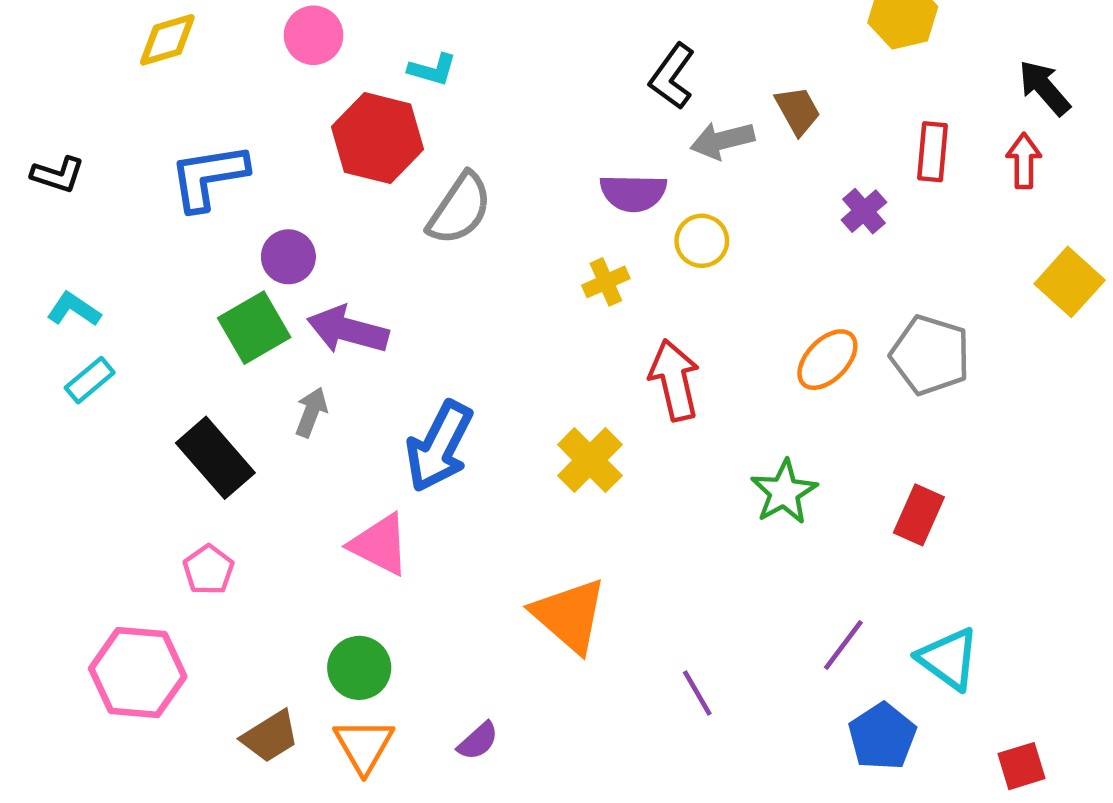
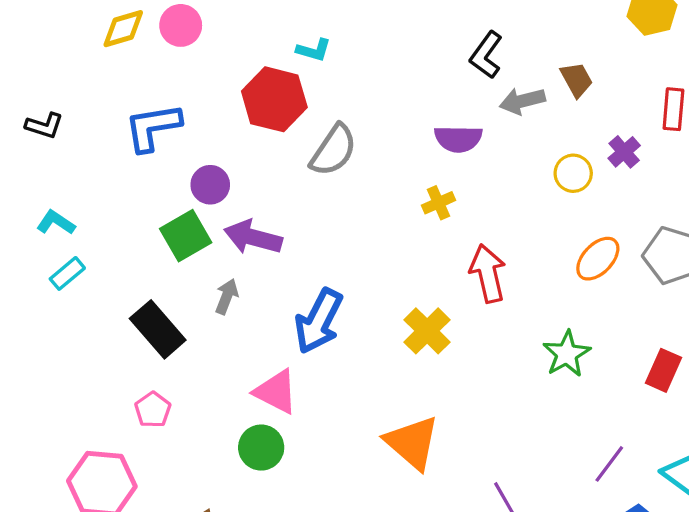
pink circle: (314, 35) -> (181, 25), moved
yellow circle: (702, 241) -> (573, 173), moved
green circle: (359, 668) -> (261, 448), moved

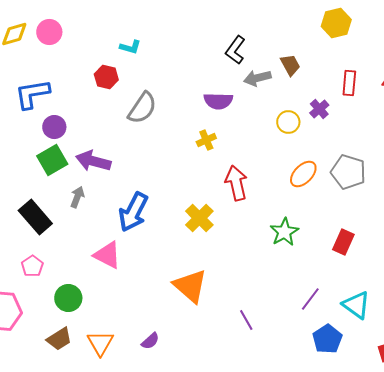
red hexagon: (274, 99) -> (106, 77), size x0.6
purple circle: (210, 185) -> (54, 127), moved
green circle: (261, 448) -> (68, 298), moved

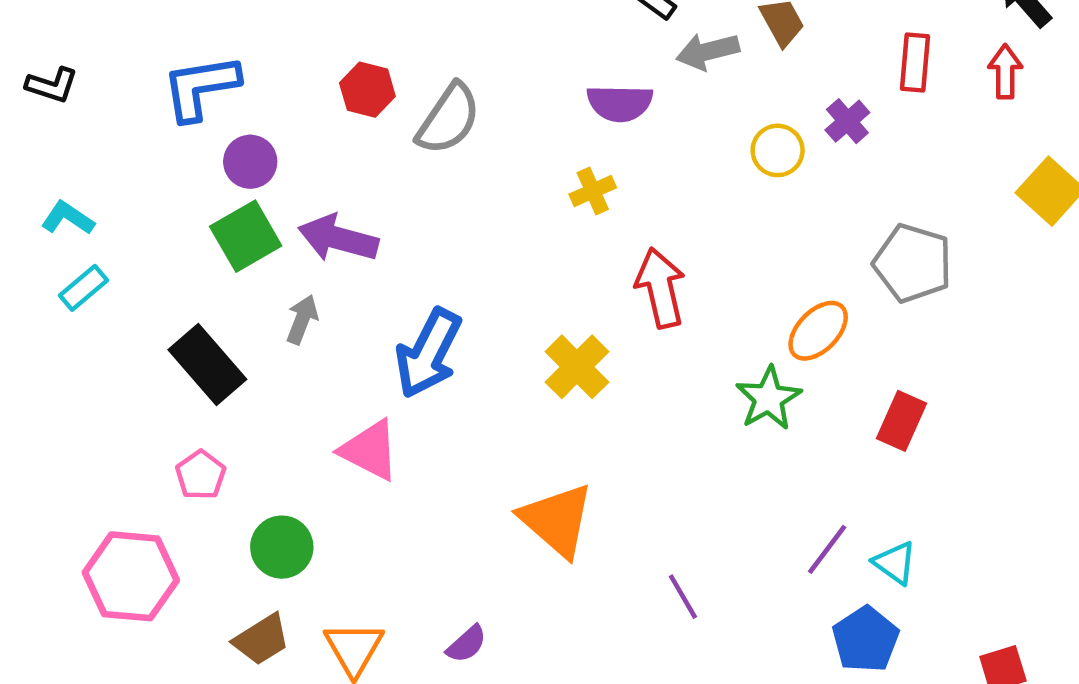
red hexagon: (106, 77) -> (367, 90), moved
orange ellipse: (303, 174) -> (818, 331), moved
cyan triangle: (356, 305) -> (895, 563), moved, size x0.7

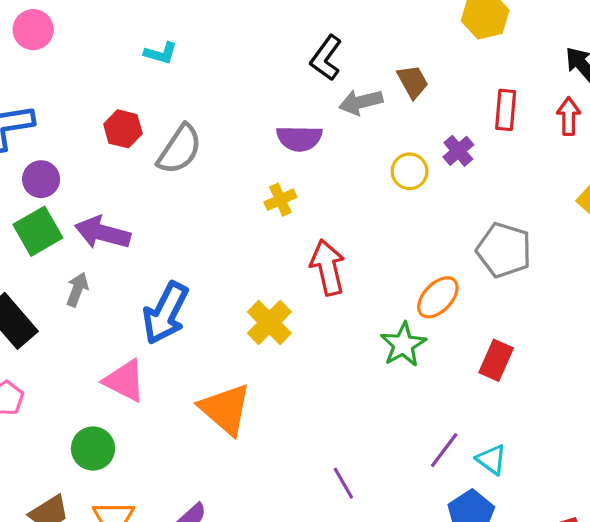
orange triangle: (557, 520) -> (225, 409), moved
green circle: (282, 547) -> (93, 448), moved

